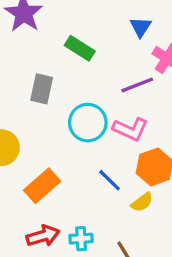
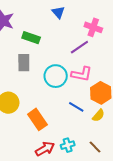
blue triangle: (141, 27) -> (58, 12), moved
green rectangle: (80, 48) -> (31, 38), moved
orange rectangle: (42, 186) -> (37, 119), turned -70

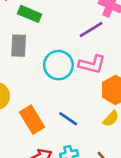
blue line: (76, 107) -> (68, 119), moved

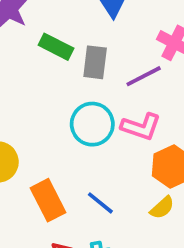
gray rectangle: (19, 46) -> (95, 62), moved

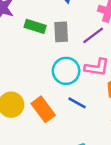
orange rectangle: (48, 200) -> (43, 109), moved
blue line: (100, 203) -> (77, 103), moved

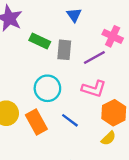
cyan circle: (66, 71) -> (47, 88), moved

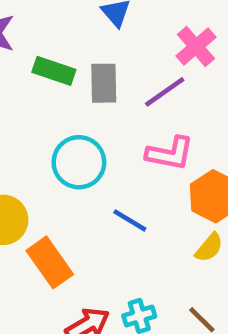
pink cross: (113, 36) -> (196, 47), turned 30
orange rectangle: (36, 122) -> (50, 262), moved

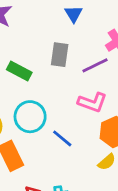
green rectangle: (54, 71) -> (19, 71), moved
cyan circle: (79, 162) -> (30, 117), moved

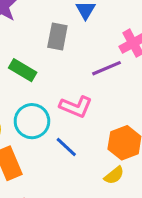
gray rectangle: (60, 55) -> (57, 37), moved
pink L-shape: (92, 102) -> (76, 107), moved

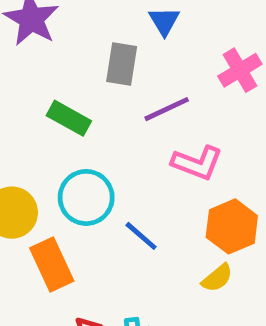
purple line: (107, 68) -> (167, 109), moved
pink L-shape: (76, 107) -> (197, 163), moved

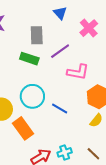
blue triangle: (164, 21) -> (60, 13), moved
green rectangle: (69, 118) -> (29, 59), moved

